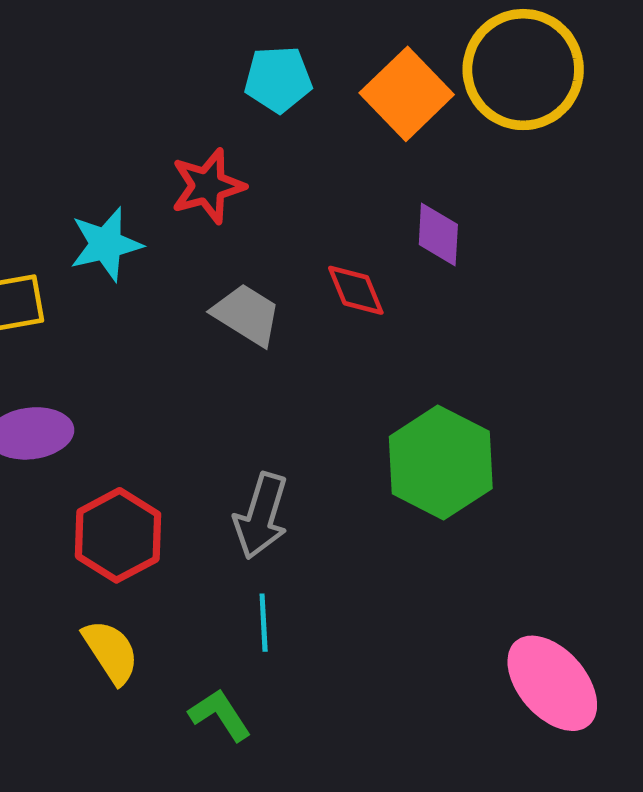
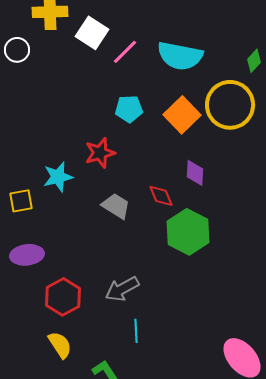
green hexagon: (441, 463) -> (188, 232), moved
gray arrow: (261, 516) -> (122, 289), turned 44
cyan line: (264, 623) -> (136, 331), moved

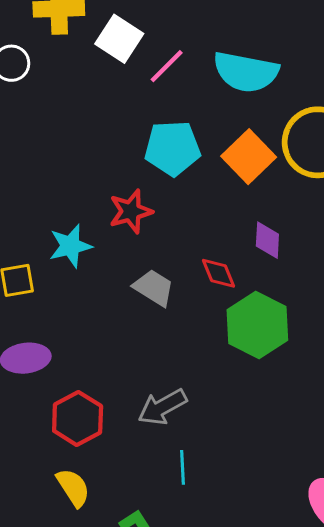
cyan pentagon: (129, 109) -> (172, 148), size x1.4

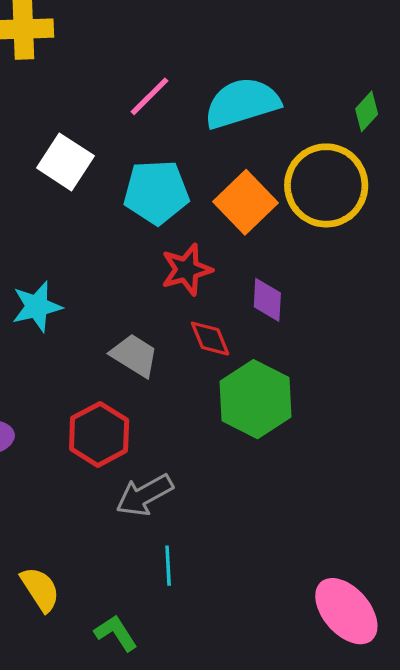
white square: (119, 39) -> (65, 162), moved
cyan semicircle: (246, 72) -> (242, 103), turned 152
red star: (131, 211) -> (187, 270), moved
red hexagon: (78, 418) -> (99, 434), moved

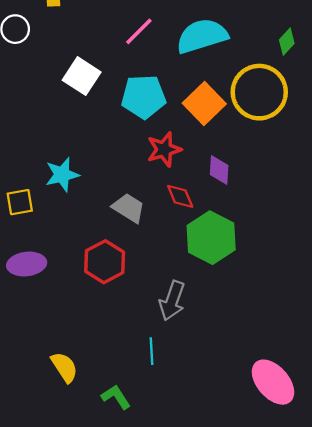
gray arrow: (144, 495) -> (172, 301), moved, turned -42

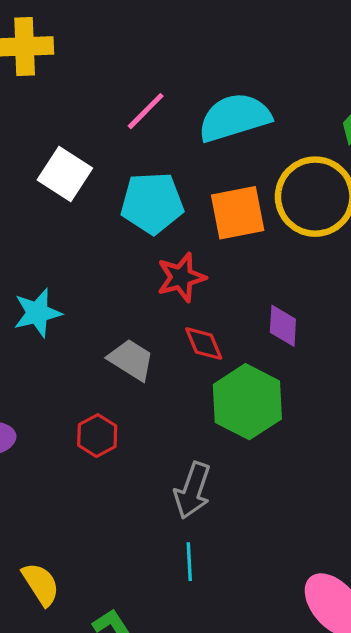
orange square: (204, 104) -> (238, 213), turned 33
purple diamond: (219, 170) -> (283, 326), moved
red hexagon: (105, 262) -> (97, 436), size x0.7
cyan line: (152, 351) -> (189, 562), moved

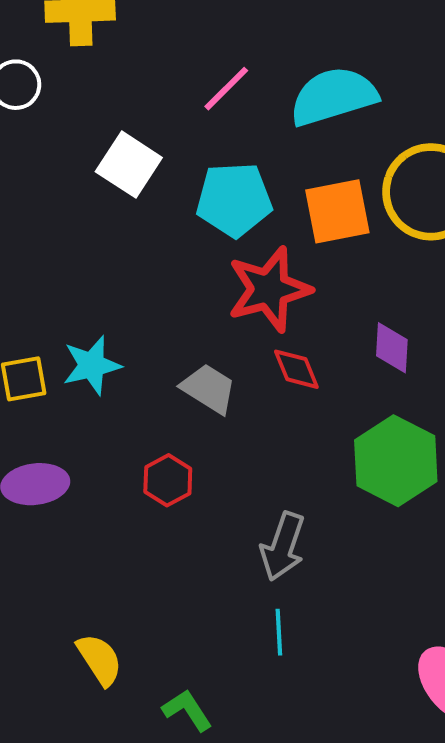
red star: (181, 277) -> (269, 289), size x1.4
cyan star: (37, 313) -> (92, 365), moved
green hexagon: (247, 402) -> (396, 461), moved

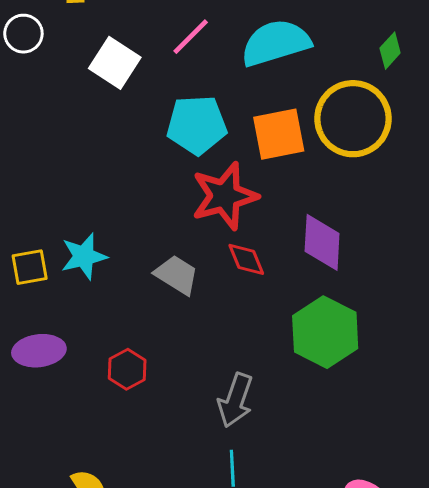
white square: (129, 165) -> (115, 63), moved
purple diamond: (392, 348) -> (322, 242), size x1.4
red hexagon: (168, 480) -> (127, 369), moved

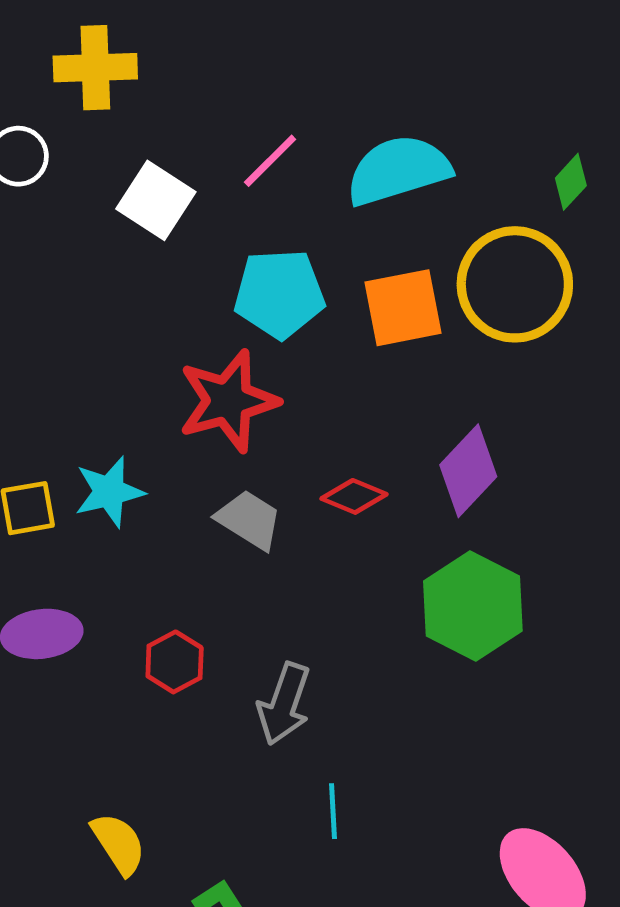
red star: (225, 196) -> (228, 401), moved
purple diamond: (322, 242) -> (468, 471), turned 40
red diamond: (246, 259) -> (354, 496), turned -45
gray arrow: (235, 400) -> (284, 704), moved

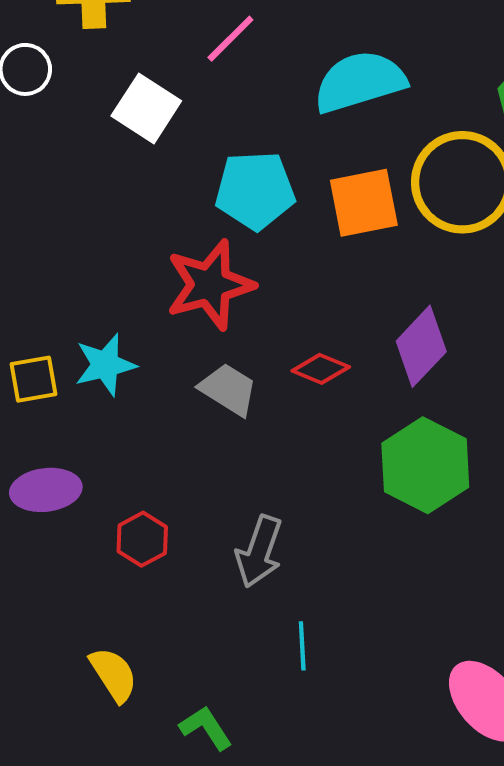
pink line: (270, 161) -> (230, 39), moved
red hexagon: (175, 662) -> (142, 539), moved

